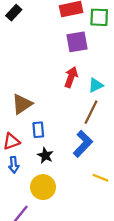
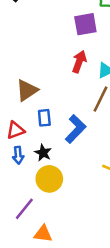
blue L-shape: (83, 144) -> (75, 129), moved
black star: (45, 155) -> (43, 153), moved

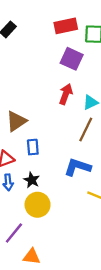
purple square: (85, 24) -> (72, 59), turned 35
blue L-shape: (75, 129) -> (78, 167), moved, turned -116

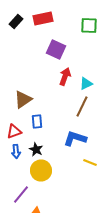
red rectangle: (66, 26) -> (43, 18), moved
purple square: (72, 59) -> (56, 50), moved

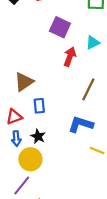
cyan triangle: (86, 84) -> (93, 43), moved
yellow circle: (41, 170) -> (30, 159), moved

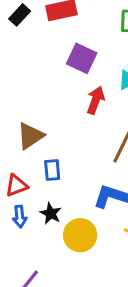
yellow circle: (30, 159) -> (80, 235), moved

